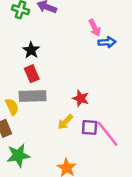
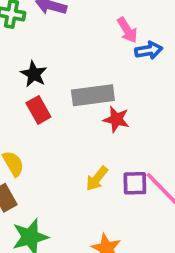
gray rectangle: (33, 96) -> (93, 95), moved
red star: (81, 98) -> (116, 119), moved

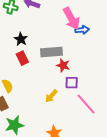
pink arrow: (127, 30) -> (71, 19), size x1.6
purple square: (135, 183) -> (72, 83), moved

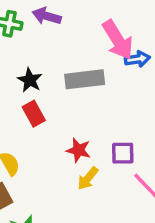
gray rectangle: (51, 52) -> (85, 79), moved
red star: (63, 65) -> (79, 150), moved

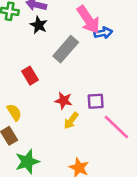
gray rectangle: (85, 79) -> (66, 49), turned -40
black star: (30, 80) -> (39, 25), moved

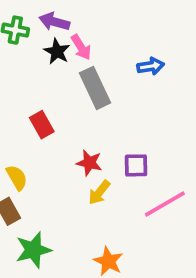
pink arrow: (88, 20) -> (81, 47), moved, size x0.6
gray rectangle: (66, 49) -> (95, 88), turned -68
pink line: (116, 127) -> (165, 204), turned -76

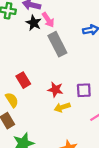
red rectangle: (42, 125) -> (23, 80), moved
yellow arrow: (99, 192) -> (62, 107), turned 35

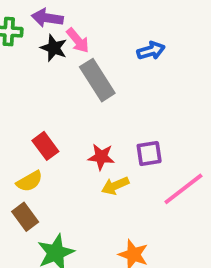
yellow semicircle: (12, 100) -> (29, 181), turned 98

